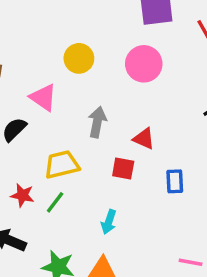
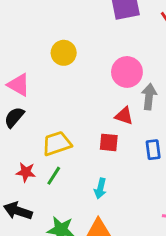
pink circle: (144, 64) -> (127, 72), moved
pink triangle: (43, 97) -> (19, 85), moved
gray arrow: (97, 122) -> (149, 97), moved

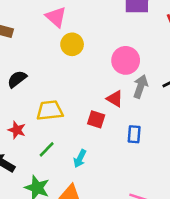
yellow circle: (64, 53) -> (72, 44), moved
pink triangle: (19, 85) -> (56, 17), moved
green line: (54, 176) -> (47, 149), moved

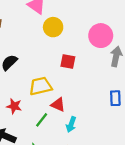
red triangle: (115, 99) -> (58, 105), moved
red square: (96, 119) -> (68, 62), moved

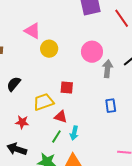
red square: (68, 62) -> (67, 88), moved
green line: (42, 120) -> (56, 136), moved

